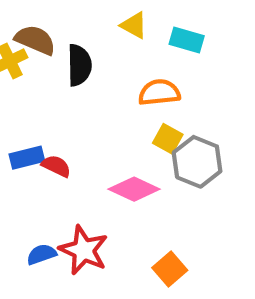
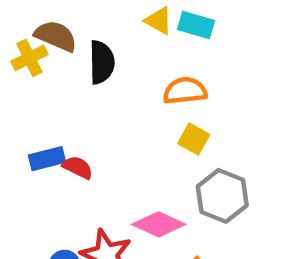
cyan rectangle: (187, 40) -> (196, 25), moved
gray hexagon: (197, 162) -> (222, 196), moved
pink diamond: (134, 189) -> (159, 224), moved

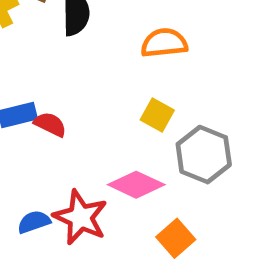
yellow square: (194, 139) -> (157, 115), moved

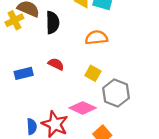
red semicircle: (50, 124) -> (56, 64), moved
blue semicircle: (34, 222) -> (32, 126), turned 105

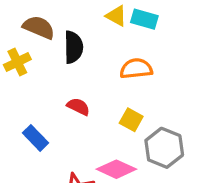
yellow cross: (14, 20) -> (17, 62), moved
blue rectangle: (24, 73) -> (35, 138), moved, turned 60

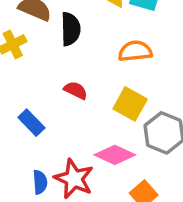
yellow square: (131, 120) -> (130, 104), size x1.4

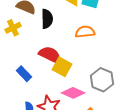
red semicircle: (76, 90) -> (50, 55), size x1.6
yellow square: (130, 104) -> (62, 67), moved

